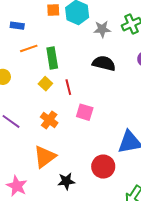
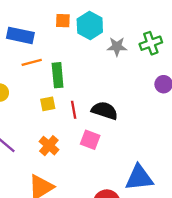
blue rectangle: (17, 26) -> (20, 35), size x1.6
black semicircle: (104, 63) -> (105, 111), moved
yellow square: (45, 84) -> (48, 104), turned 32

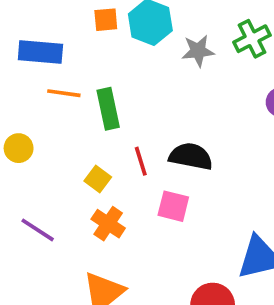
orange line: (32, 62) -> (64, 93), turned 30
yellow square: (48, 104) -> (98, 179), moved, turned -35

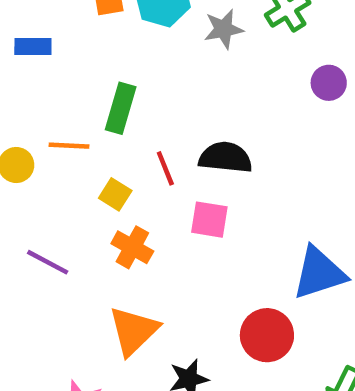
blue rectangle: (40, 52) -> (33, 47), size x0.7
orange line: (64, 93) -> (69, 146), moved
green rectangle: (108, 109) -> (121, 108), turned 33

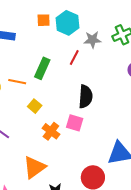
black semicircle: (226, 158) -> (86, 97), turned 80
red line: (165, 168) -> (74, 58), moved, turned 42
orange cross: (132, 247) -> (51, 131), moved

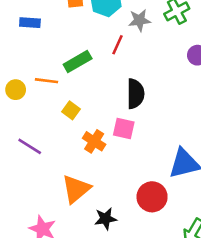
green rectangle: (42, 68) -> (78, 61), turned 40

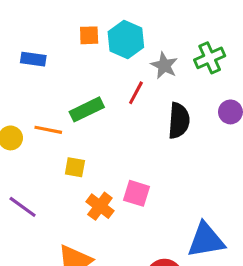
gray star: (139, 20) -> (164, 65), turned 30
black semicircle: (135, 94) -> (179, 121), moved
yellow square: (71, 110) -> (75, 167), turned -30

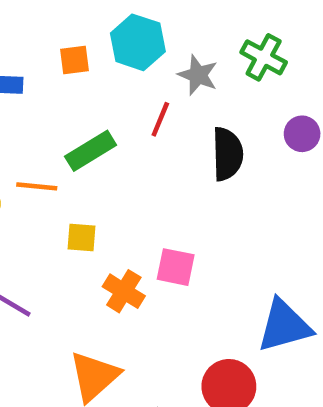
orange square: (89, 35) -> (74, 60), moved
green cross: (210, 58) -> (264, 57), turned -32

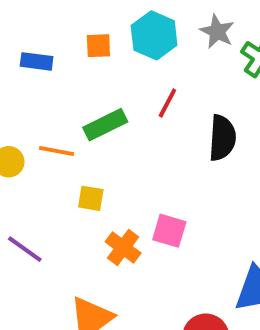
gray star: (198, 75) -> (217, 32), moved

